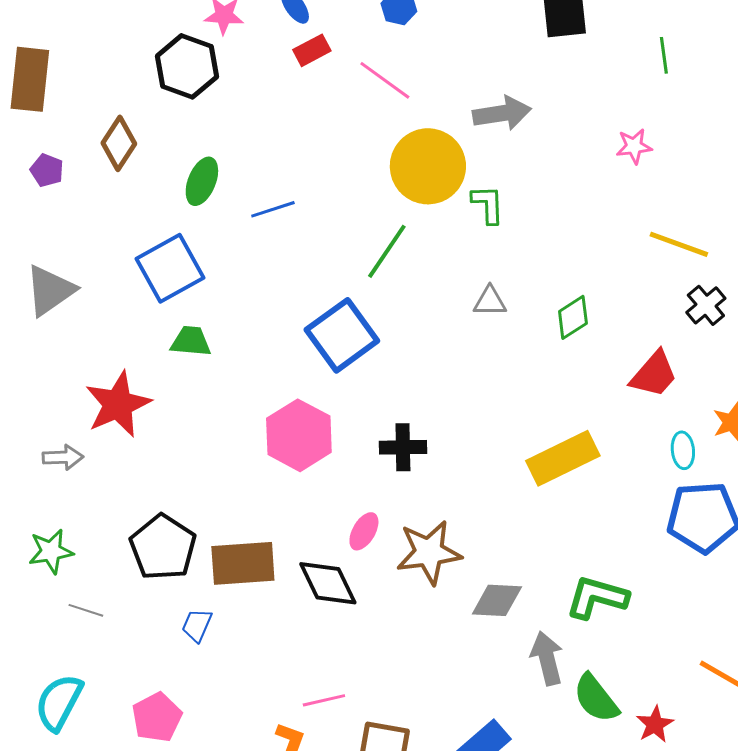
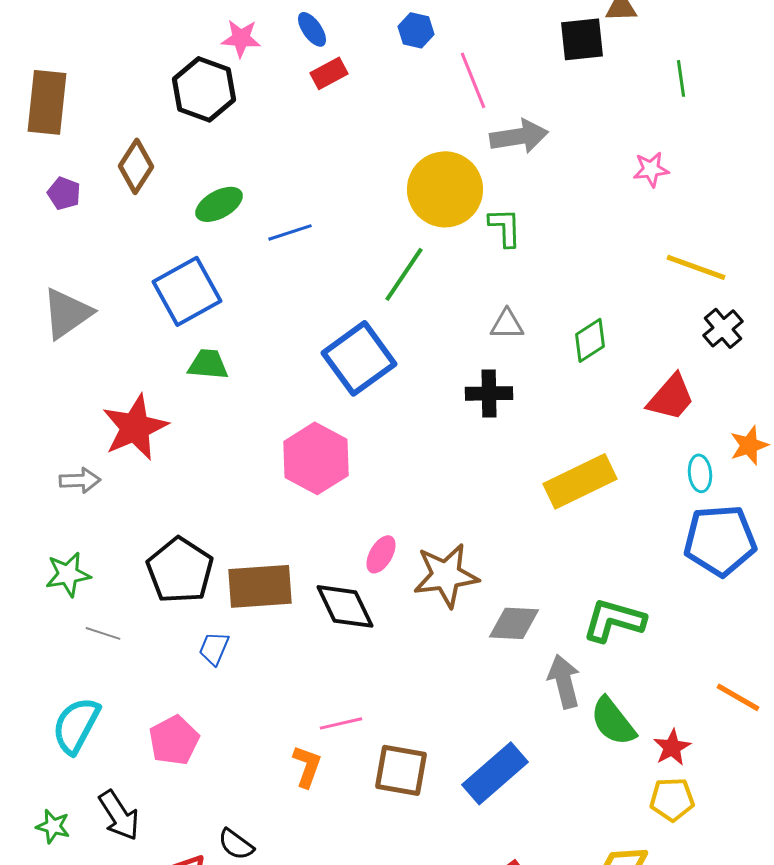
pink line: (385, 80) -> (473, 80), moved, turned 32
green ellipse: (202, 181) -> (219, 204), turned 39
black cross: (403, 447) -> (489, 393), moved

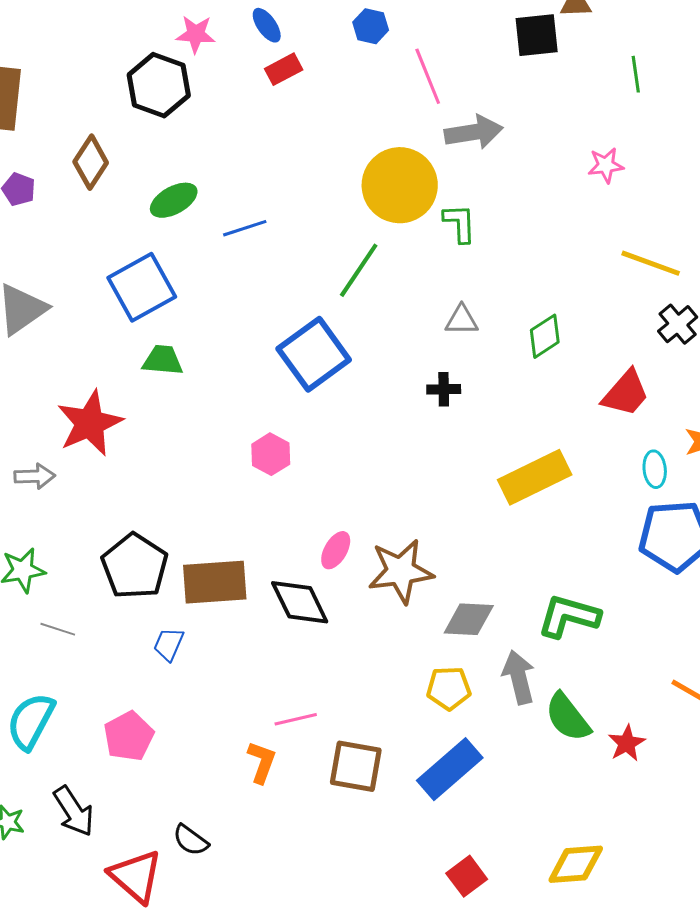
black cross: (489, 393) -> (444, 389), size x0.7
pink hexagon: (316, 458) -> (271, 454), size x0.6
yellow pentagon: (672, 799) -> (449, 688), moved

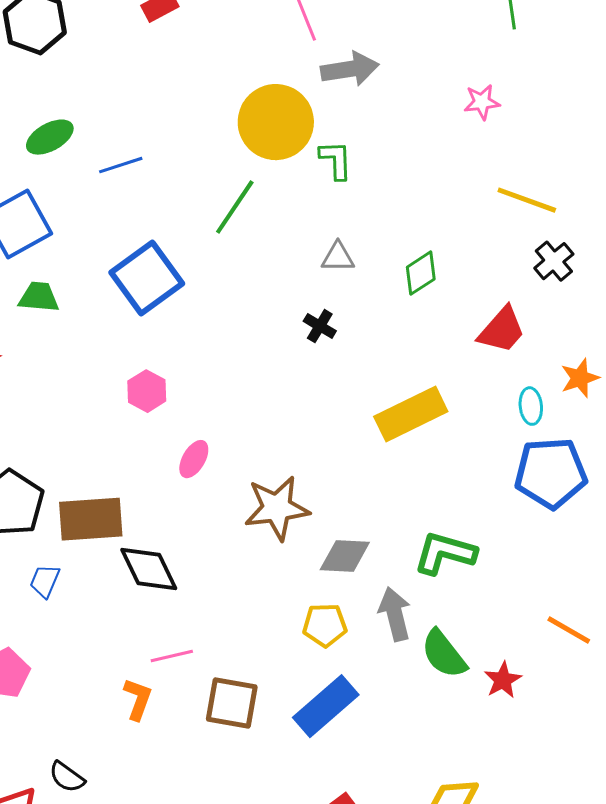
blue square: (314, 354) -> (147, 278), moved
black cross: (444, 389) -> (320, 326), turned 32
pink ellipse: (336, 550) -> (194, 459), moved
black diamond: (300, 602) -> (149, 569), moved

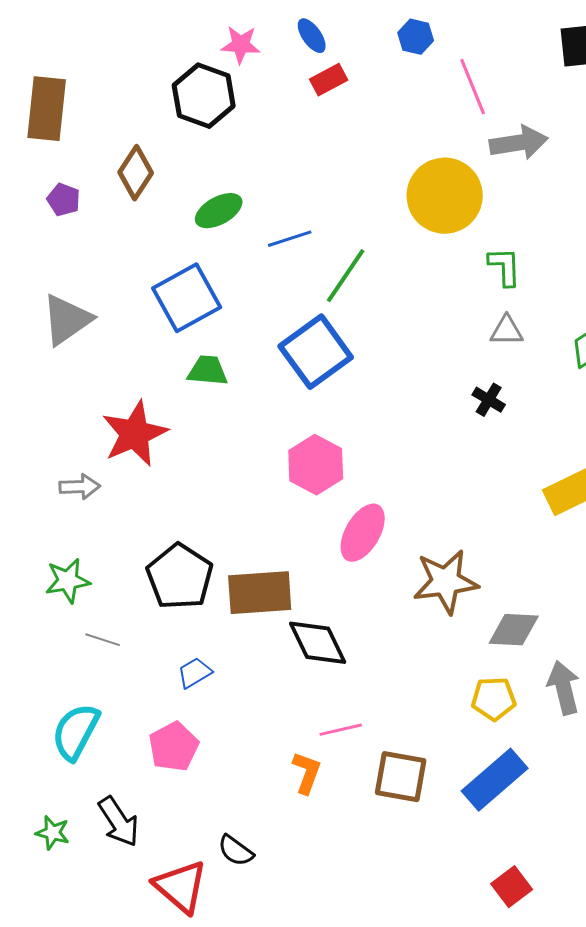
green L-shape: (336, 160) -> (505, 267), moved
green line: (235, 207) -> (346, 276), moved
pink hexagon: (147, 391) -> (316, 465), size x1.4
pink ellipse: (194, 459) -> (363, 533), size x1.5
blue trapezoid: (45, 581) -> (195, 673), moved, turned 36

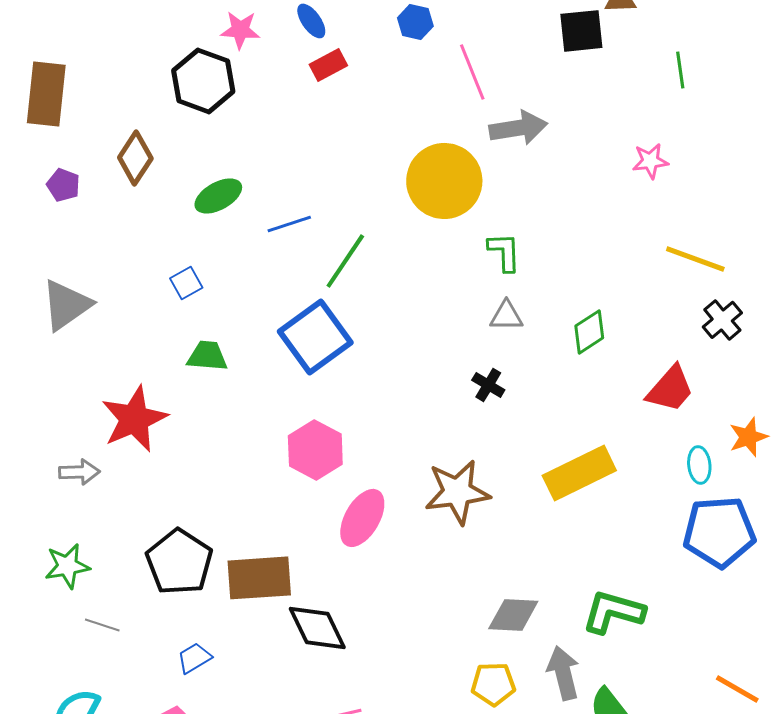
blue square: (187, 298) -> (186, 283), size x0.5
brown star: (446, 582) -> (457, 492), moved

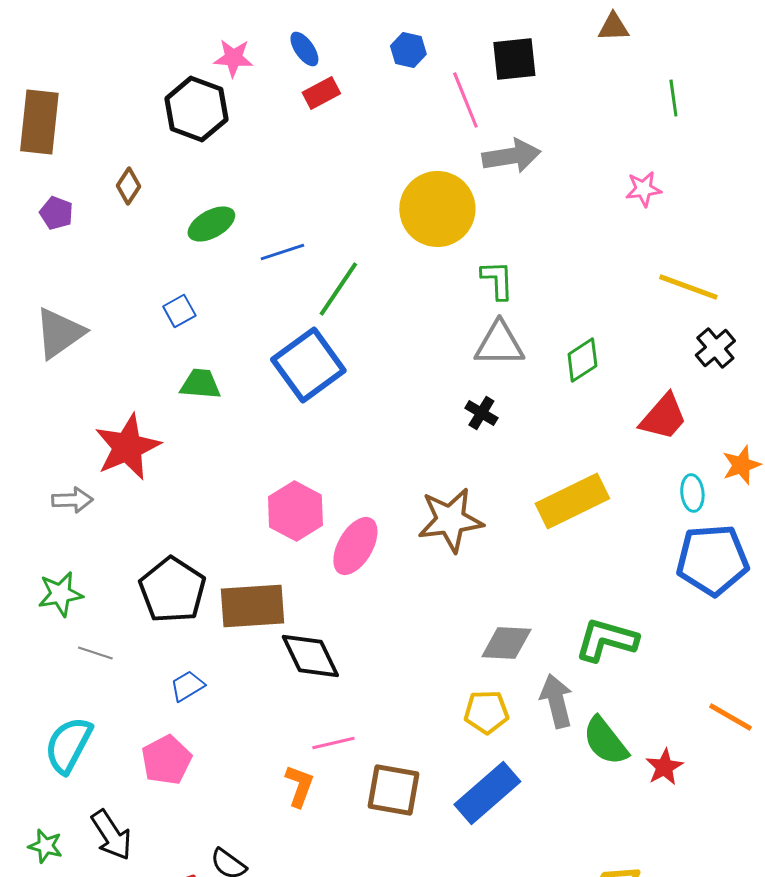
black square: (581, 31) -> (514, 59), moved
brown diamond: (135, 158) -> (128, 186), size x0.7
gray triangle: (506, 316) -> (499, 344), size x1.5
pink hexagon: (315, 450) -> (295, 511), moved

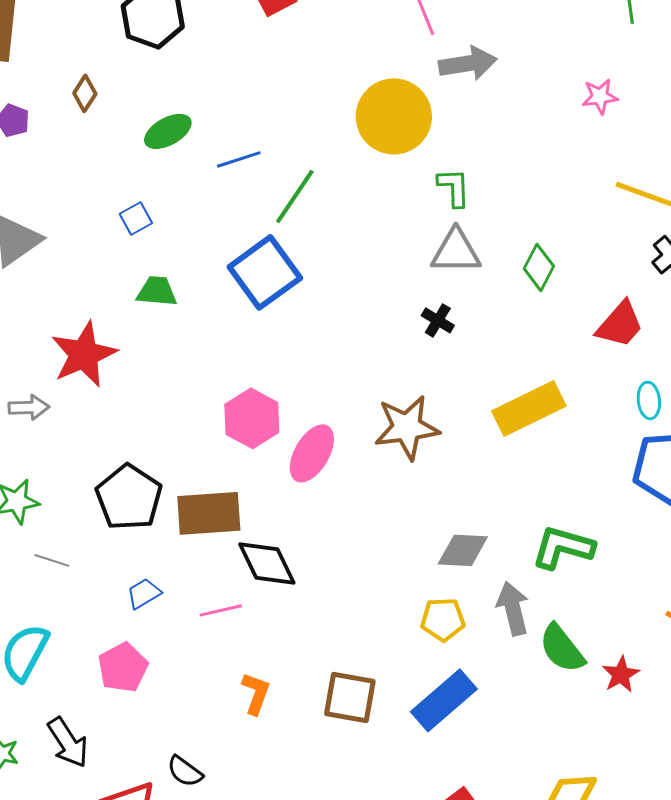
green diamond: (582, 360) -> (539, 267), turned -30
pink line: (333, 743) -> (221, 610), moved

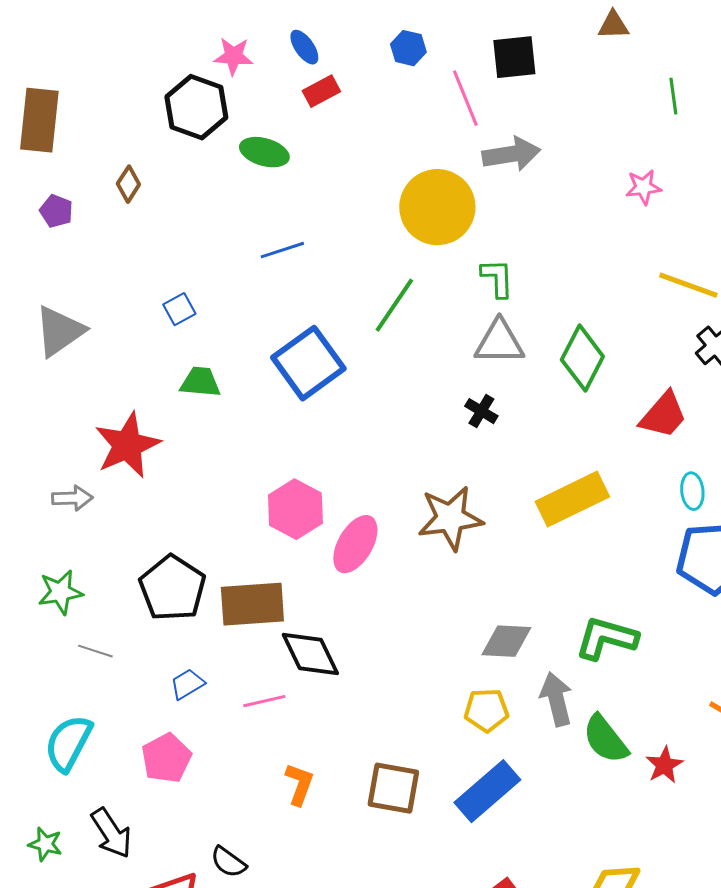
green ellipse: (168, 131) -> (264, 152), moved, turned 45
green line: (295, 196) -> (394, 305), moved
green diamond: (539, 267) -> (582, 358), size x1.4

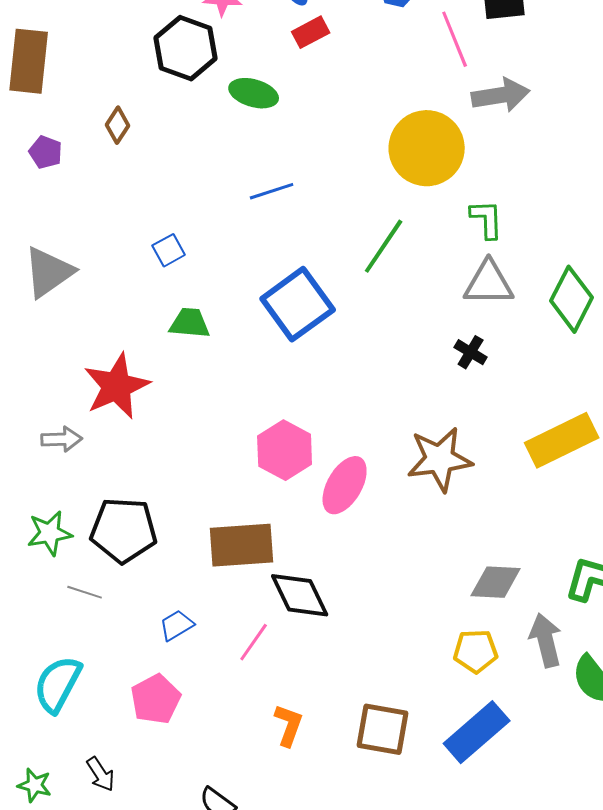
black pentagon: (172, 588) -> (124, 530), moved, turned -30
pink line: (264, 701) -> (254, 642), turned -42
black arrow: (111, 833) -> (101, 774), size x0.7

